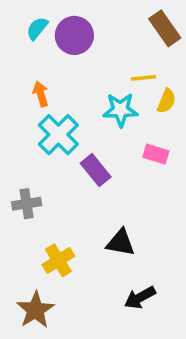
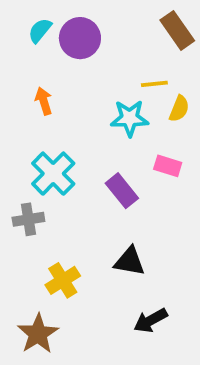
cyan cross: (58, 135) -> (53, 174), moved
purple rectangle: (96, 170) -> (122, 191), moved

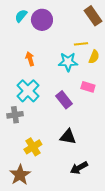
orange arrow: (44, 101) -> (30, 59), moved

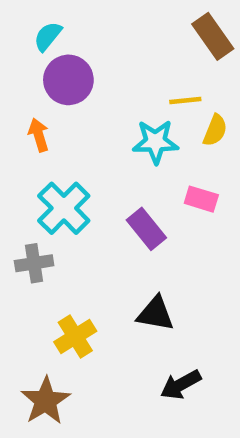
purple circle: (42, 20) -> (68, 80), moved
orange arrow: (30, 59) -> (39, 135), moved

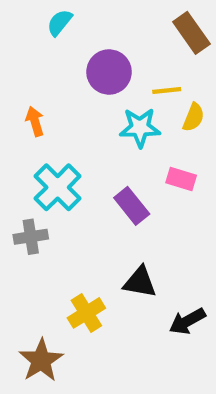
cyan semicircle: (48, 36) -> (60, 23), moved
purple circle: (68, 80) -> (109, 72), moved
yellow cross: (75, 337) -> (86, 313), moved
black arrow: (181, 385) -> (187, 321), moved

